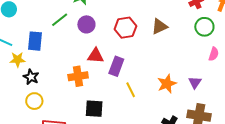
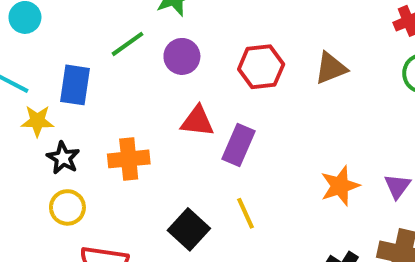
orange cross: (78, 76) -> (129, 159), moved
yellow line: (131, 90) -> (245, 213), moved
black square: (94, 109) -> (189, 229), turned 36

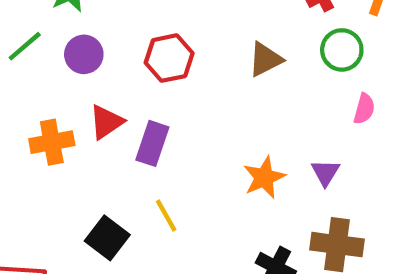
brown triangle: (331, 68) -> (265, 59), moved
red triangle: (197, 121) -> (106, 122), turned -36
orange cross: (129, 159) -> (52, 142), moved

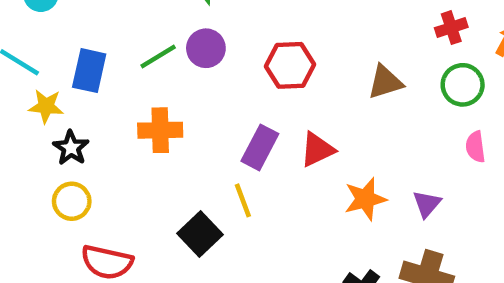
green line: (25, 46) -> (158, 57), moved
pink semicircle: (364, 109) -> (475, 147), turned 148
red triangle: (106, 122) -> (317, 150), moved
yellow line: (166, 215) -> (243, 200), moved

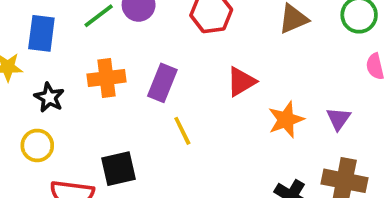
purple rectangle: (260, 147) -> (162, 83), moved
black star: (71, 148) -> (49, 97), moved
black square: (200, 234) -> (118, 169), moved, turned 36

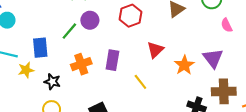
purple triangle: (338, 119) -> (213, 58), size x1.5
yellow line: (182, 131) -> (140, 82), moved

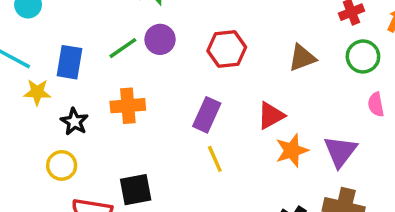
red triangle: (155, 50) -> (271, 116), moved
purple rectangle: (112, 60) -> (207, 115), moved

